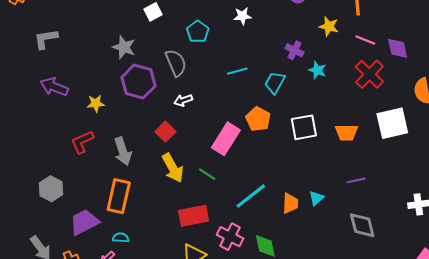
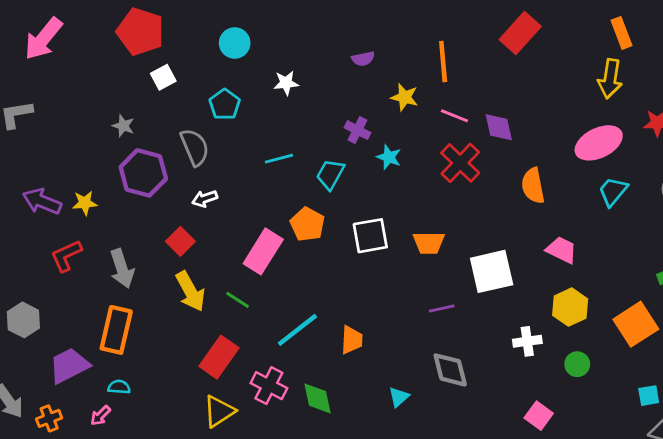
gray star: (124, 47) -> (123, 126), size x0.7
purple arrow: (54, 87) -> (42, 201), moved
white square: (392, 123) -> (492, 271), moved
cyan triangle: (316, 198) -> (399, 397), moved
red rectangle: (194, 216) -> (219, 357), turned -44

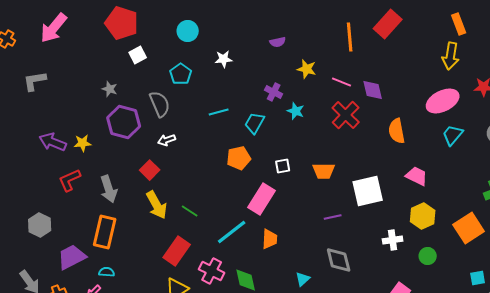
orange line: (443, 62) -> (350, 37), moved
orange pentagon: (307, 224) -> (239, 158), turned 30
white square: (370, 236) -> (283, 166), size x0.6
pink rectangle: (263, 251) -> (262, 199), moved

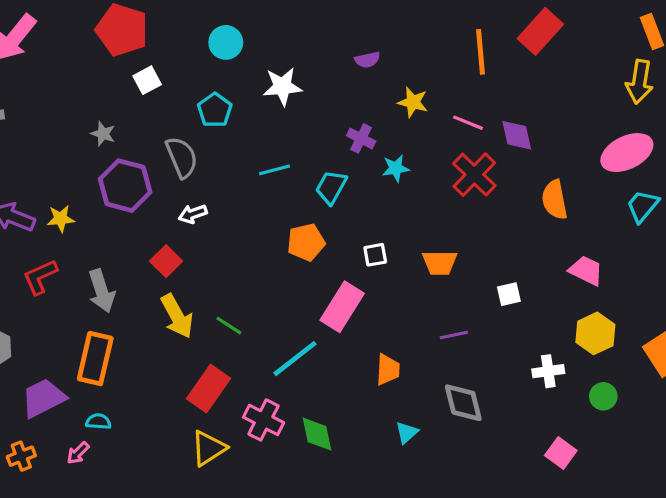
white star: (224, 59) -> (282, 86), size x1.4
cyan star: (296, 111) -> (396, 168), turned -30
white square: (368, 191) -> (509, 294), size x0.5
orange trapezoid: (270, 239) -> (388, 370), moved

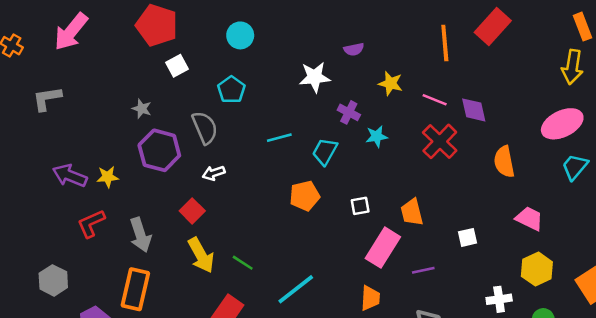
white star: (282, 86) -> (315, 77), moved
orange trapezoid: (440, 263) -> (412, 212), turned 76
pink rectangle: (342, 307) -> (383, 248), moved

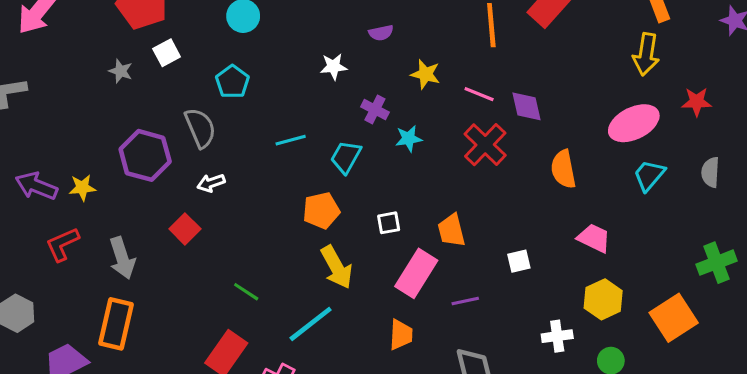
white star: (315, 77) -> (334, 67), size x0.7
gray star: (142, 109) -> (121, 71), moved
yellow arrow: (201, 255) -> (337, 267), moved

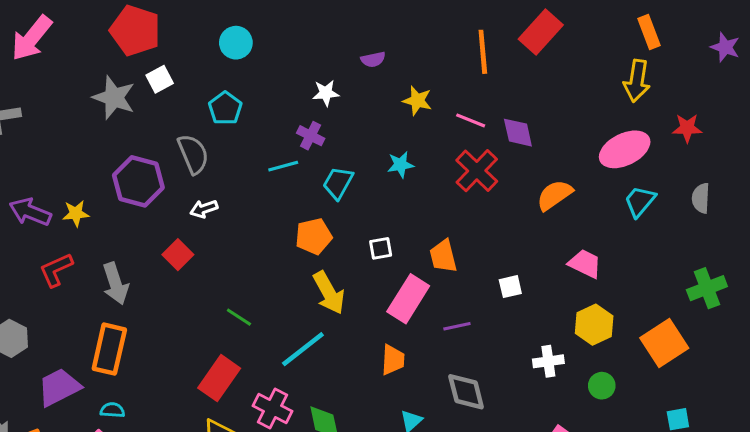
gray star: (121, 71) -> (114, 98), size x1.8
purple cross: (375, 109) -> (311, 136), moved
orange semicircle: (563, 169) -> (554, 195), turned 66

